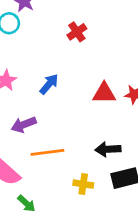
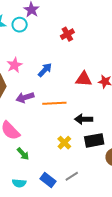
orange line: (47, 152) -> (54, 103), moved
yellow cross: (83, 184) -> (64, 143), turned 32

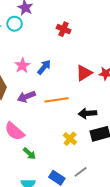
red cross: (67, 34) -> (64, 29), turned -32
pink star: (14, 65) -> (22, 66), moved
red triangle: (84, 79) -> (84, 73), turned -30

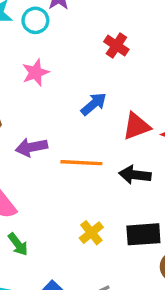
pink star: (22, 66) -> (35, 73), moved
blue arrow: (44, 67) -> (94, 104), moved
black arrow: (87, 113) -> (135, 175), moved

